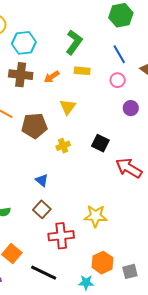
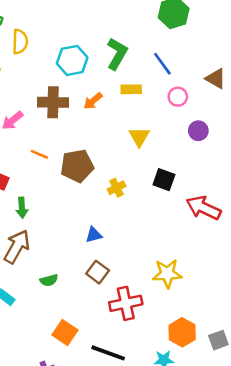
cyan hexagon: (24, 43) -> (72, 60), moved
blue line: (119, 54) -> (162, 64), moved
yellow triangle: (68, 107) -> (139, 137), moved
blue triangle: (42, 180) -> (94, 235), turned -48

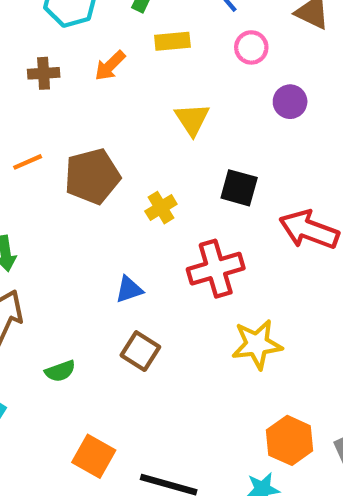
brown cross: (53, 102) -> (44, 73), size x0.6
orange line: (39, 154) -> (28, 162), turned -42
red cross: (126, 303) -> (216, 269), moved

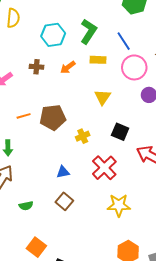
pink circle: (251, 47) -> (134, 67), size x1.6
orange line: (28, 162) -> (24, 116), moved
red cross: (216, 269) -> (104, 168), turned -35

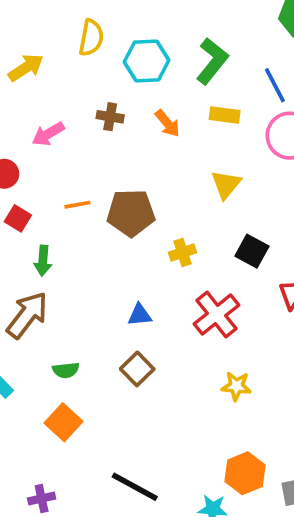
yellow semicircle: (13, 18) -> (91, 38), moved
orange arrow: (68, 67) -> (167, 123), turned -98
yellow star: (119, 205) -> (236, 386), size x0.7
orange square: (36, 247) -> (64, 422), moved

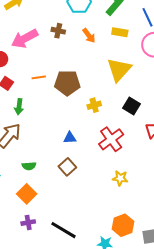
pink arrow: (48, 134) -> (25, 39), size x1.5
yellow triangle: (226, 184) -> (119, 70), size x1.5
purple cross: (42, 498) -> (28, 223), moved

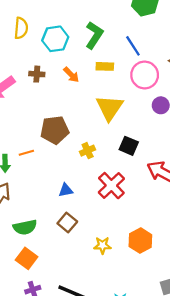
orange line: (39, 77) -> (26, 153), moved
green semicircle: (29, 166) -> (25, 227), size x1.5
yellow star: (120, 178) -> (102, 245), moved
orange hexagon: (123, 225) -> (140, 241), moved

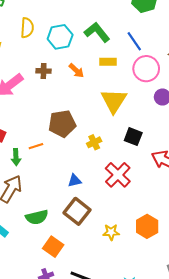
green L-shape: (94, 35) -> (97, 32), turned -70
brown square: (67, 222) -> (77, 211), size x1.4
orange square: (27, 258) -> (53, 247), moved

